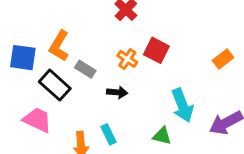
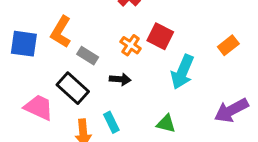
black rectangle: (55, 85) -> (73, 88), moved
cyan arrow: (182, 105) -> (182, 72), moved, turned 44

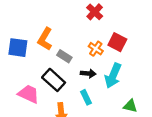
cyan arrow: (182, 72) -> (113, 76), moved
cyan rectangle: (111, 122) -> (86, 97), moved
green triangle: (166, 124) -> (130, 106), moved

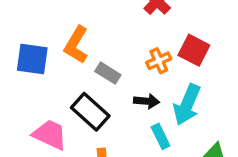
orange cross: (96, 49) -> (159, 61), turned 32
cyan rectangle: (86, 97) -> (161, 136), moved

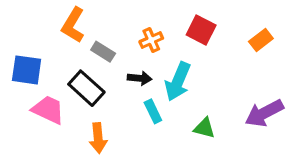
red square: (194, 50) -> (201, 30), moved
blue square: (32, 59) -> (27, 70), moved

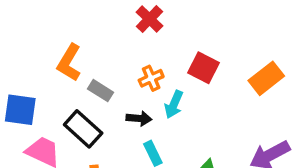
orange rectangle: (261, 40) -> (266, 78), size x1.4
cyan arrow: (178, 82) -> (174, 104), moved, size x0.7

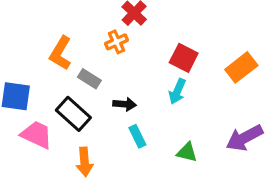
orange cross: (151, 78) -> (117, 42), moved
cyan arrow: (174, 104) -> (177, 91), moved

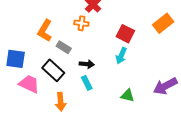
orange cross: (117, 42) -> (81, 23), turned 32
orange rectangle: (241, 67) -> (163, 23), moved
cyan rectangle: (137, 136) -> (87, 83), moved

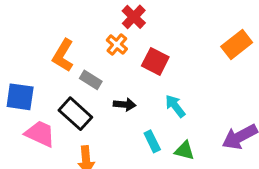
orange cross: (81, 23) -> (117, 45), turned 32
red square: (125, 34) -> (155, 61), moved
cyan arrow: (121, 56) -> (175, 106), moved, turned 119
cyan rectangle: (87, 83) -> (152, 141), moved

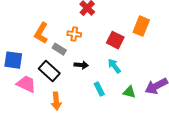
orange cross: (117, 45) -> (74, 34), moved, turned -32
orange rectangle: (237, 45) -> (141, 26), moved, turned -30
red square: (155, 61) -> (115, 40), moved
green triangle: (184, 151) -> (129, 92), moved

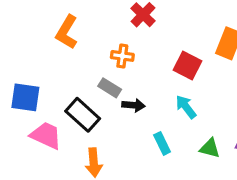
orange L-shape: (41, 33) -> (67, 32), moved
gray rectangle: (59, 49) -> (110, 88), moved

